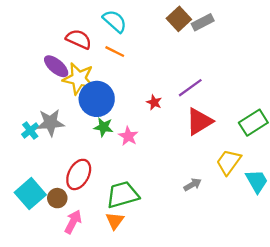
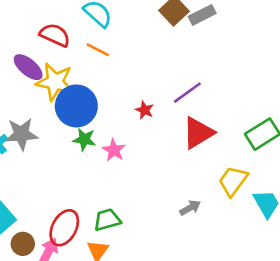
red ellipse: (79, 174) -> (64, 228), moved
green trapezoid: (123, 195) -> (107, 220), size x0.7
brown circle: (57, 198) -> (23, 244), moved

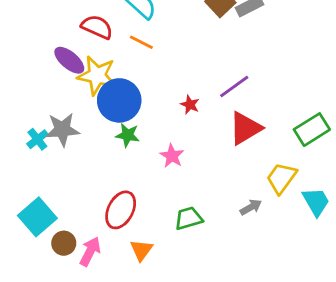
pink star: (114, 150) -> (172, 156), moved
gray arrow: (190, 208) -> (251, 207), moved
green trapezoid: (107, 220) -> (188, 218), moved
red ellipse: (64, 228) -> (121, 210), moved

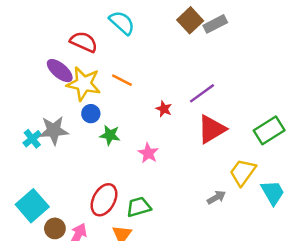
orange line: (141, 42) -> (122, 80), moved
blue circle: (119, 100) -> (91, 114), moved, size x0.5
green trapezoid: (188, 218) -> (139, 207), moved

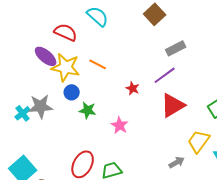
gray rectangle: (215, 24) -> (176, 48), moved

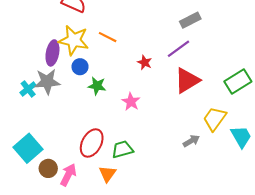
purple ellipse: (46, 56) -> (52, 53), moved, turned 60

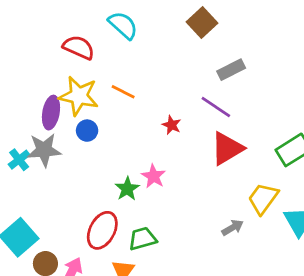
purple line: (179, 49) -> (216, 107), turned 70
green star: (97, 86) -> (127, 189), moved, turned 30

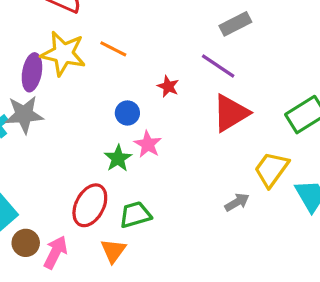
blue circle: (87, 131) -> (127, 113), moved

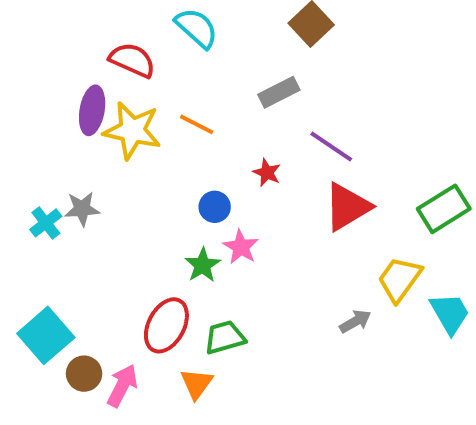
gray rectangle: (235, 24) -> (279, 92), moved
purple ellipse: (32, 72) -> (92, 110), moved
gray star: (24, 115) -> (82, 209), size x0.7

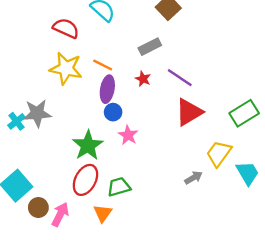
purple ellipse: (92, 110) -> (107, 89), moved
red star: (267, 173) -> (143, 79), moved
gray star: (82, 209) -> (37, 113), size x1.4
green star: (203, 265) -> (88, 145), moved, size x1.5

